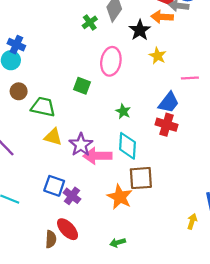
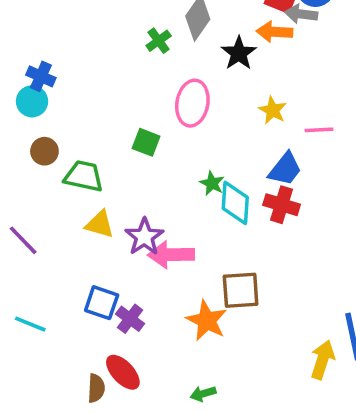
yellow star: (158, 56) -> (273, 110), moved
cyan diamond: (128, 146) -> (235, 203), moved
yellow arrow: (192, 221) -> (323, 360), size x1.5

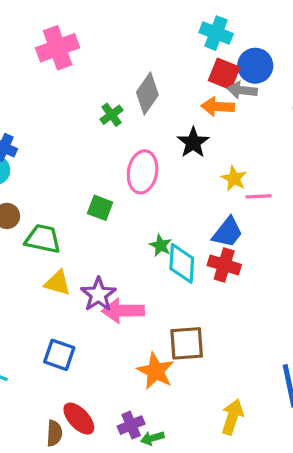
black star: (239, 53) -> (193, 142), moved
yellow star: (273, 110) -> (234, 178), moved
purple cross: (130, 319) -> (131, 425), moved, turned 30
yellow arrow: (323, 360) -> (232, 417), moved

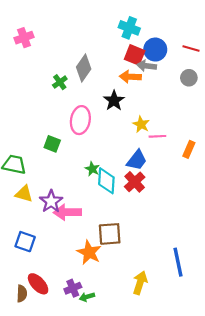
pink cross: (58, 48) -> (24, 38), size x0.7
red cross: (224, 265) -> (135, 182), turned 30

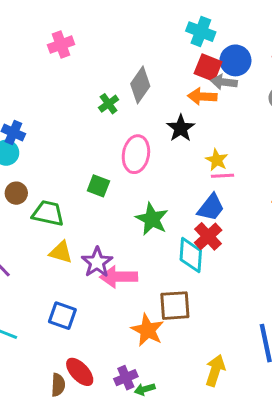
pink line: (157, 136) -> (222, 176), moved
green star: (92, 169) -> (152, 219), size x1.6
cyan diamond: (106, 181) -> (191, 255), moved

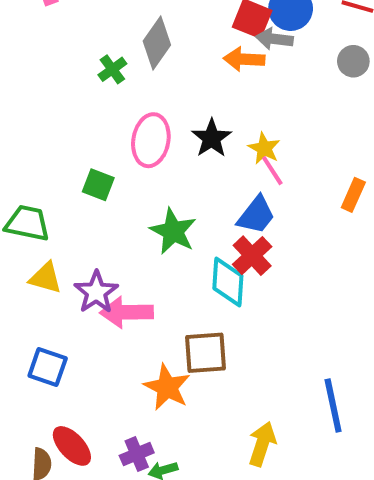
black star: (181, 128) -> (212, 138), moved
pink line: (222, 176) -> (272, 171), turned 60

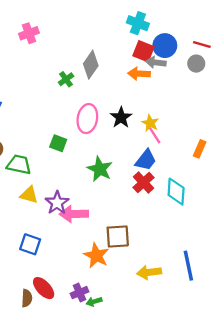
gray circle: (353, 61) -> (196, 64), moved
cyan diamond: (228, 282) -> (176, 192), moved
yellow arrow: (262, 444) -> (149, 272), moved, turned -115

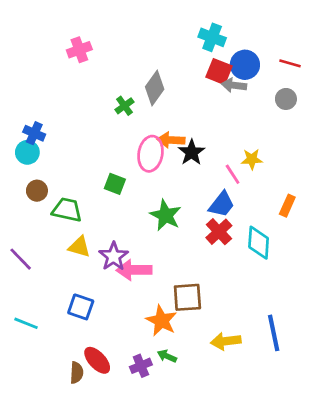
gray circle: (196, 64) -> (286, 99), moved
orange arrow: (139, 74) -> (171, 140), moved
yellow star: (150, 123) -> (252, 159), moved, turned -30
orange rectangle: (200, 149) -> (287, 206), moved
green arrow: (94, 302) -> (167, 356), moved, turned 40

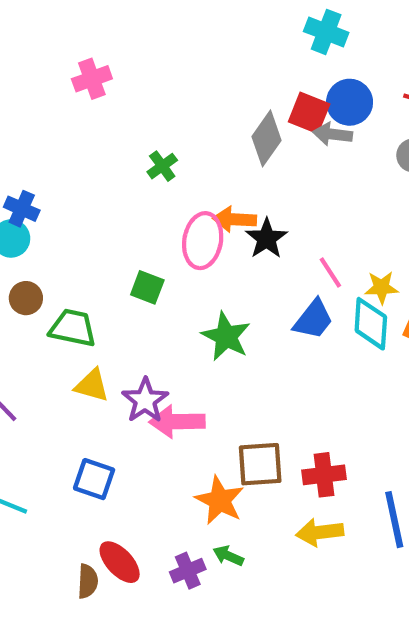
cyan cross: (212, 37) -> (326, 32), moved
gray diamond: (155, 88) -> (267, 138), moved
yellow star: (252, 159) -> (381, 287), moved
red cross: (219, 232) -> (324, 475), moved, turned 36
cyan diamond: (259, 243) -> (371, 324), moved

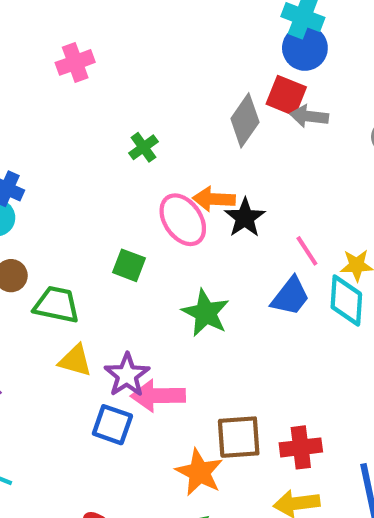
blue circle: (350, 102) -> (305, 48), moved
pink ellipse: (203, 241) -> (183, 220), turned -45
blue square: (94, 479) -> (112, 425), moved

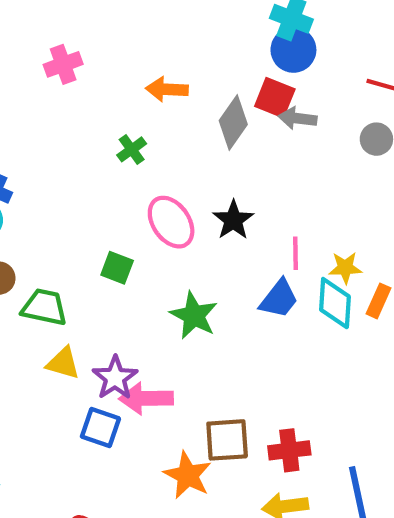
orange arrow: (214, 199) -> (167, 89), moved
pink line: (307, 251) -> (296, 253), turned 32

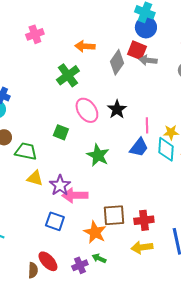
green cross: (132, 149) -> (68, 75), size x1.6
blue square: (100, 428) -> (55, 221), moved

